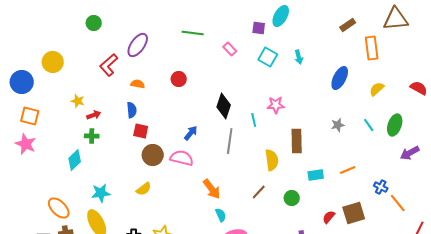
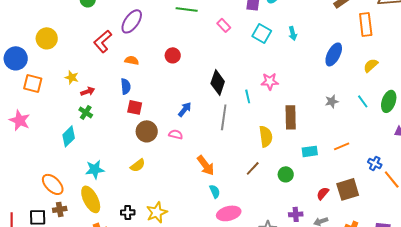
orange square: (30, 116) -> (33, 83), moved
green cross: (92, 136) -> (86, 112), turned 32
pink semicircle: (182, 158) -> (176, 134), size x0.6

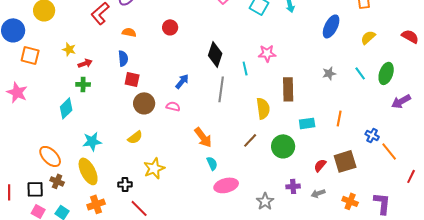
green cross: (86, 112) -> (83, 84), turned -32
orange line: (342, 146) -> (339, 118), turned -56
green circle: (286, 174) -> (283, 146), size x1.5
brown cross: (60, 209) -> (57, 181), turned 32
yellow star: (157, 212) -> (154, 168), moved

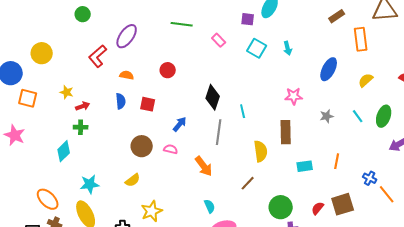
pink star: (267, 53) -> (294, 96), moved
red square: (132, 79) -> (148, 104), moved
orange arrow: (203, 137) -> (204, 166), moved
green circle: (283, 146) -> (281, 207), moved

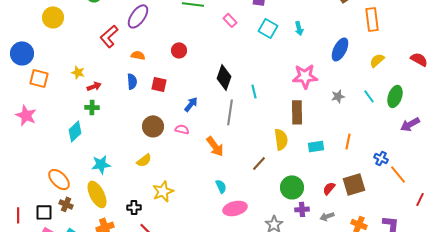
yellow circle: (42, 53) -> (53, 17), moved
pink star: (294, 96) -> (305, 76), size x1.4
yellow semicircle: (261, 151) -> (281, 139), moved

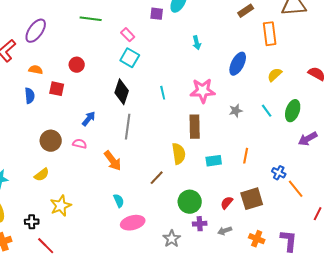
cyan square: (268, 28) -> (130, 58), moved
red square: (159, 84) -> (57, 89), moved
cyan line: (254, 91) -> (163, 93), moved

